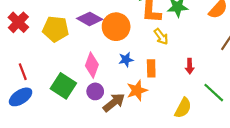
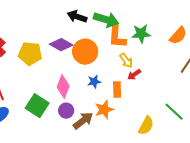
red arrow: (190, 66) -> (134, 75), moved, turned 56

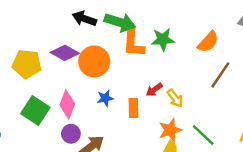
yellow arrow: (126, 61) -> (175, 98), moved
green square: (37, 106) -> (35, 110), moved
orange star: (104, 110) -> (170, 130), moved

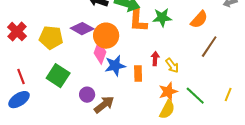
red arrow: (154, 90) -> (155, 59), turned 128
blue star: (105, 98) -> (115, 66), size x1.5
pink diamond: (67, 104) -> (100, 53), moved

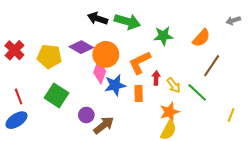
orange L-shape: (138, 21) -> (140, 63), moved, turned 60
green line: (195, 96) -> (197, 92), moved

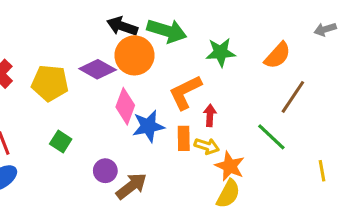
orange circle: (106, 54) -> (135, 55), moved
yellow arrow: (174, 85) -> (207, 146), moved, turned -35
green square: (57, 95) -> (61, 142), size x0.6
orange star: (169, 112) -> (230, 166), turned -30
yellow line: (231, 115) -> (322, 171), turned -32

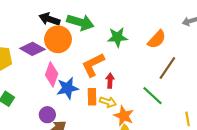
purple circle: (105, 171) -> (47, 115), moved

